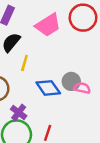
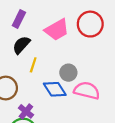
gray circle: (71, 81) -> (68, 73), moved
pink semicircle: (82, 88) -> (87, 91), size x1.6

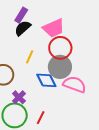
red circle: (90, 24) -> (60, 48), moved
black semicircle: (21, 45) -> (23, 28), moved
gray circle: (68, 73) -> (60, 67), size x1.5

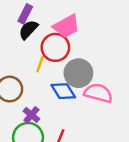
red circle: (60, 48) -> (55, 47), moved

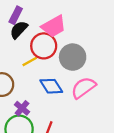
yellow line: (40, 64) -> (30, 61), turned 42
gray circle: (78, 73) -> (73, 57), moved
pink semicircle: (98, 93) -> (83, 88), turned -50

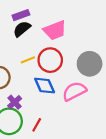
purple rectangle: (16, 15) -> (21, 15), turned 35
red circle: (44, 46) -> (50, 60), moved
gray circle: (73, 57) -> (90, 64), moved

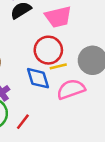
yellow line: (28, 60) -> (58, 66), moved

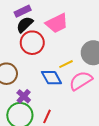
red circle: (48, 50) -> (32, 43), moved

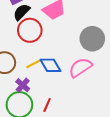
yellow line: (66, 64) -> (33, 64), moved

